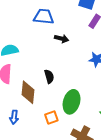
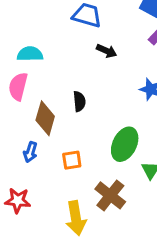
green ellipse: (72, 102) -> (125, 144), moved
blue arrow: (14, 117) -> (30, 152), moved

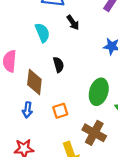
black arrow: (107, 51) -> (73, 22), turned 40
cyan semicircle: (30, 54) -> (42, 33), moved, turned 78

